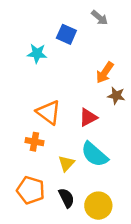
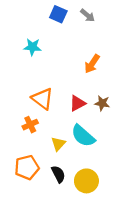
blue square: (66, 34) -> (58, 14), moved
brown star: (116, 96) -> (102, 103), moved
orange cross: (34, 142) -> (30, 125), turned -35
orange pentagon: (31, 190) -> (27, 167), turned -30

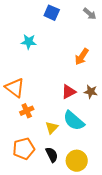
gray arrow: (88, 15) -> (90, 14), moved
orange triangle: (43, 99) -> (15, 88), moved

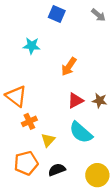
orange arrow: (82, 57) -> (69, 67), moved
yellow triangle: (52, 128) -> (48, 140), moved
black semicircle: (52, 155) -> (57, 170), turned -84
yellow circle: (77, 161) -> (97, 175), moved

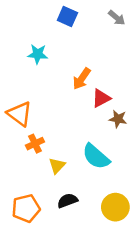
red triangle: (75, 101) -> (101, 98), moved
orange pentagon: (26, 163) -> (26, 208), moved

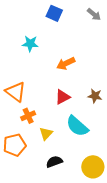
orange arrow: (82, 79) -> (66, 63), turned 30
red triangle: (101, 98) -> (63, 97), moved
orange pentagon: (26, 208) -> (15, 145), moved

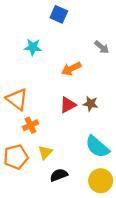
gray arrow: (94, 14) -> (102, 47), moved
brown star: (95, 96) -> (90, 104), moved
cyan semicircle: (77, 126) -> (97, 147), moved
yellow triangle: (46, 133) -> (45, 152), moved

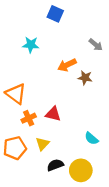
brown star: (90, 104) -> (85, 78), moved
red triangle: (68, 105) -> (53, 114), moved, turned 42
cyan semicircle: (97, 147) -> (91, 138), size x0.6
yellow circle: (101, 181) -> (81, 170), moved

